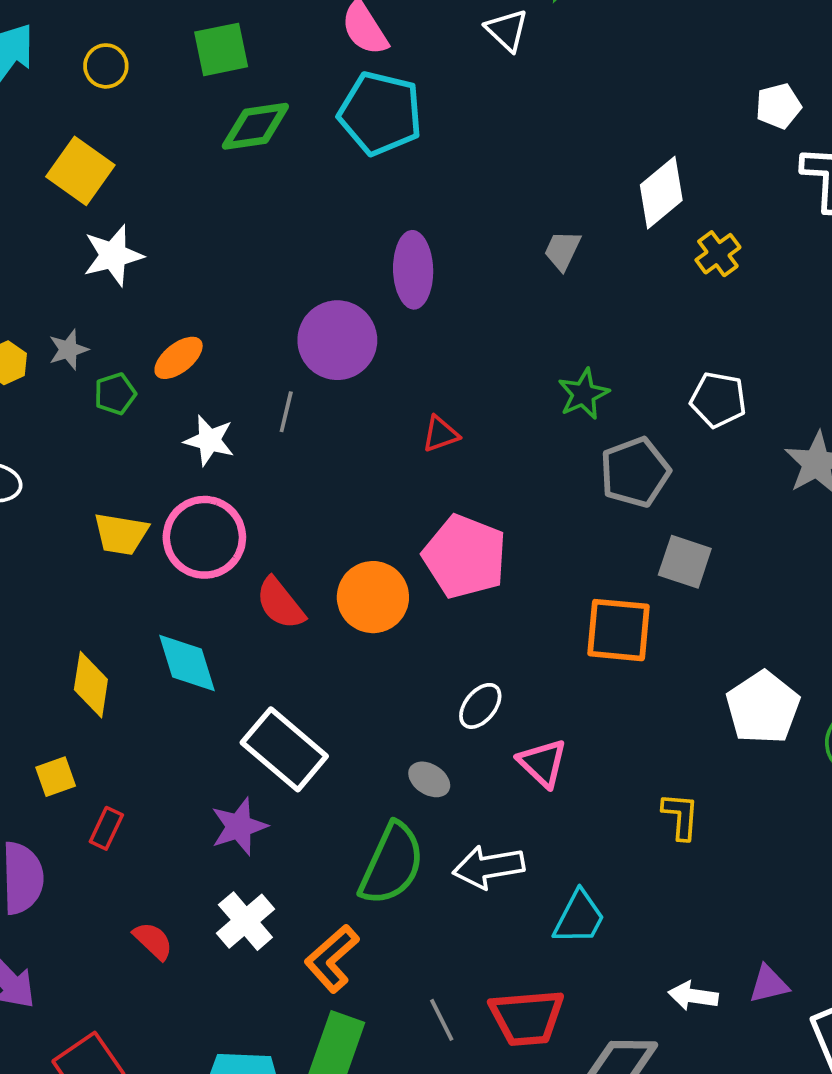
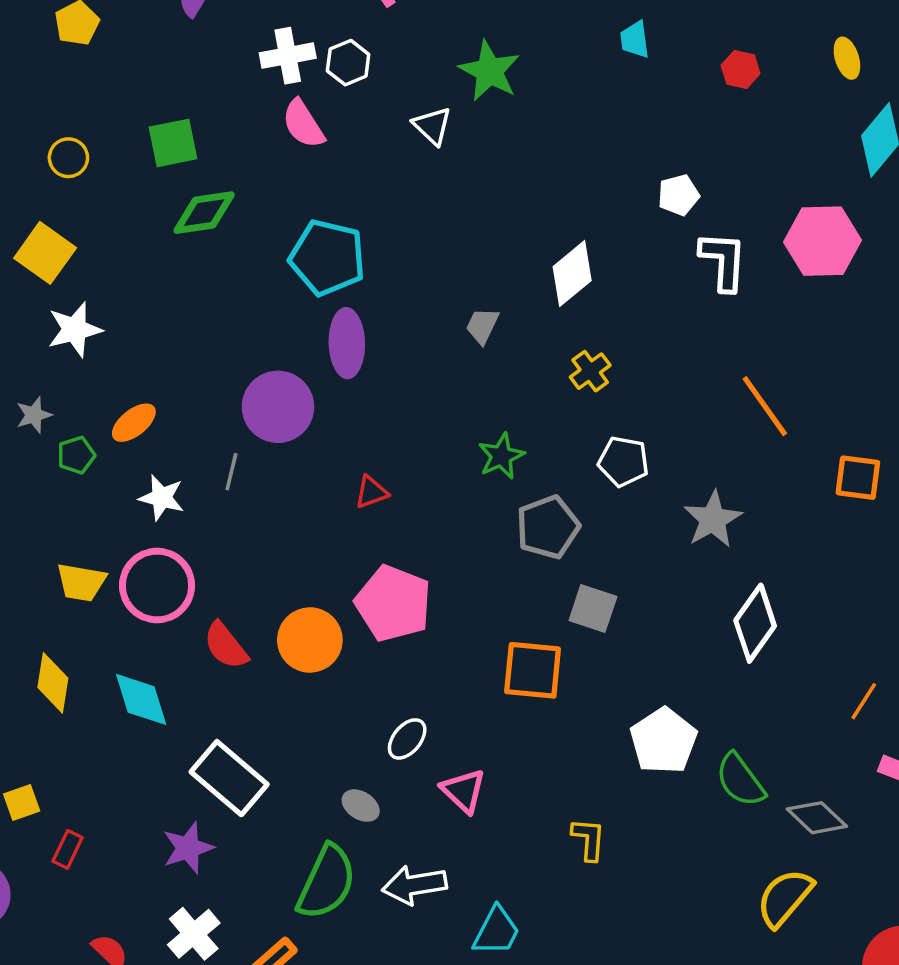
cyan pentagon: (380, 113) -> (327, 258), moved
yellow cross: (718, 254) -> (590, 371), moved
yellow diamond: (91, 685) -> (53, 683), moved

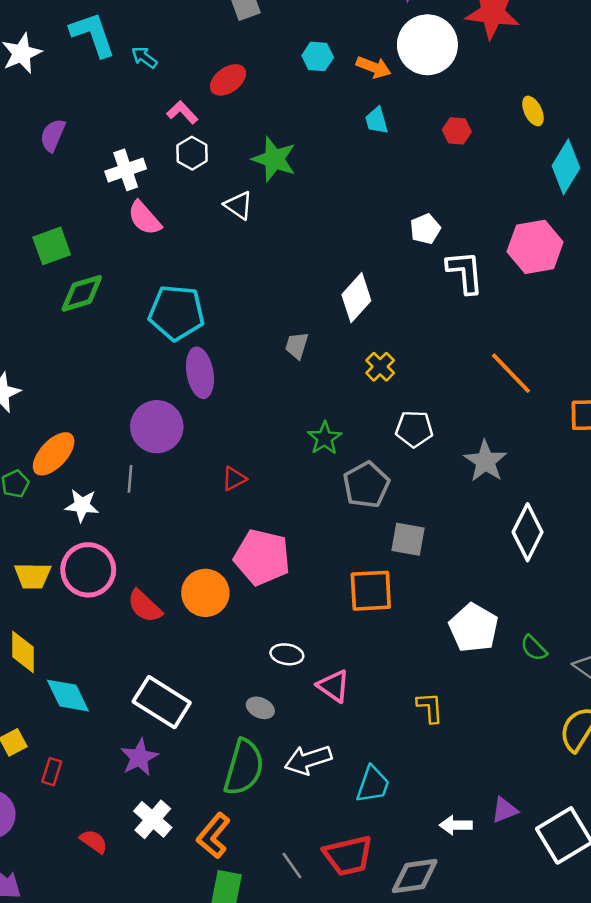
white hexagon: (348, 63) -> (192, 153), moved
orange ellipse: (134, 423) -> (54, 454), size x1.4
cyan diamond: (141, 699) -> (68, 696), moved
white ellipse: (407, 739) -> (287, 654), turned 68
green semicircle: (740, 780) -> (534, 648), size x0.7

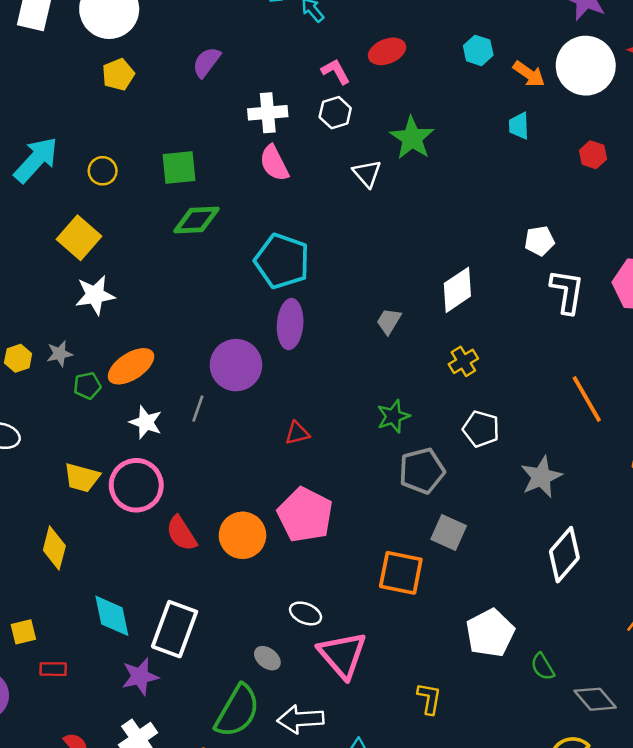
pink triangle: (334, 686) -> (343, 655), size x1.5
cyan diamond: (68, 696) -> (112, 616), moved
white rectangle: (162, 702) -> (175, 629), turned 64
red rectangle: (52, 772) -> (53, 669), turned 60

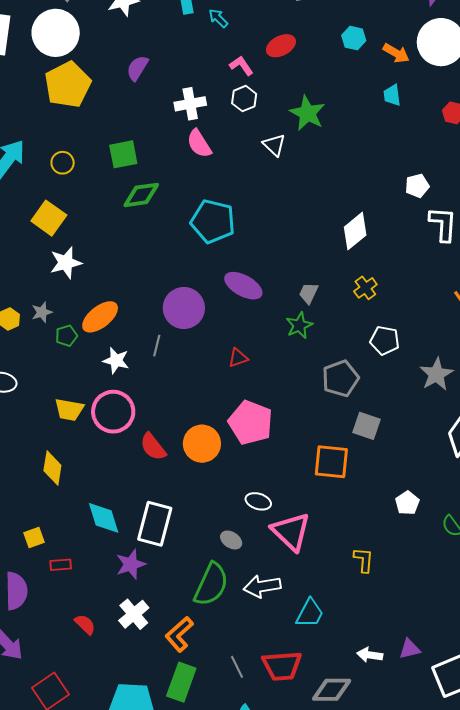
yellow pentagon: (118, 75) -> (68, 85), size x1.8
gray trapezoid: (389, 321) -> (309, 293), moved
purple ellipse: (290, 324) -> (243, 286), moved, turned -60
green star: (393, 416) -> (299, 325), moved
white pentagon: (490, 633) -> (407, 503), size x0.6

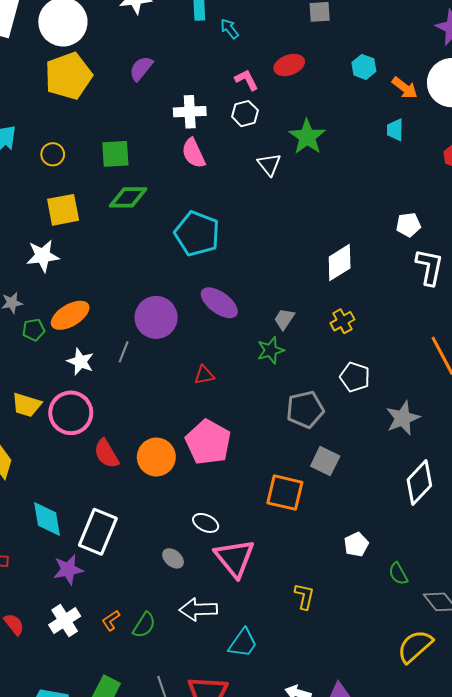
yellow square: (49, 218) -> (63, 210), moved, turned 36
green semicircle: (211, 584) -> (144, 625), moved, size x0.6
orange L-shape: (179, 634) -> (111, 620), moved, size x0.6

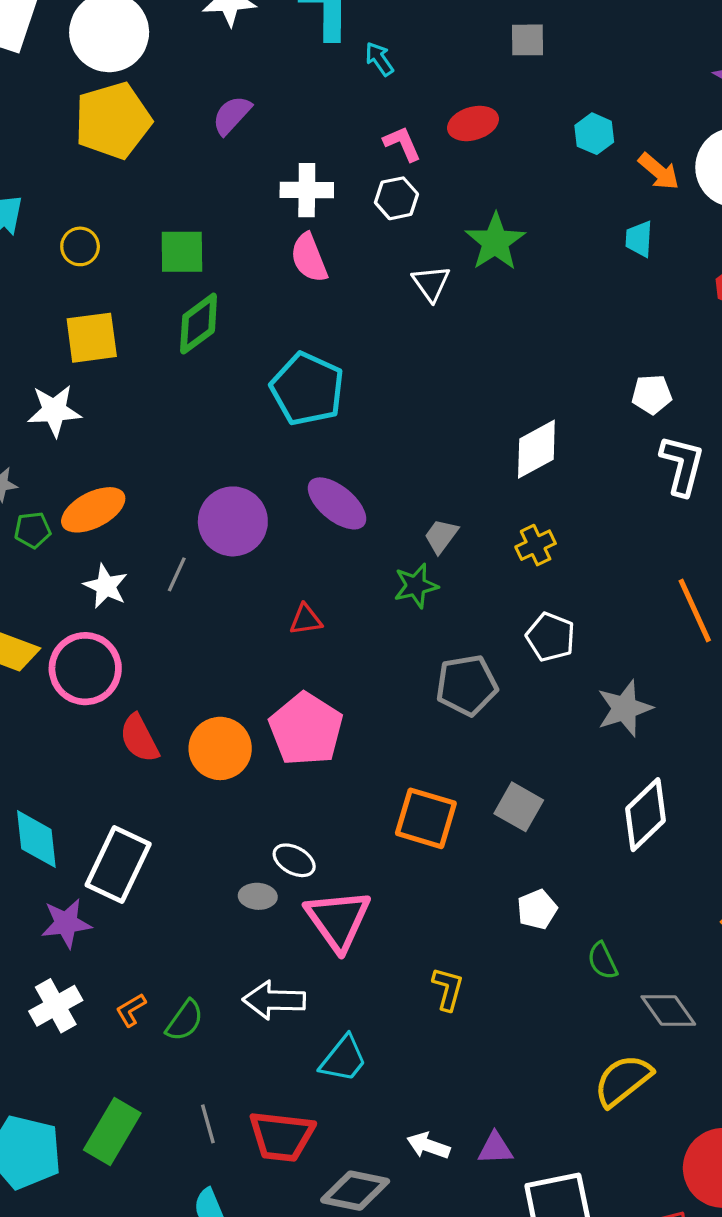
green diamond: (128, 197) -> (199, 324), turned -39
gray square: (325, 461) -> (519, 807), moved
gray ellipse: (173, 558) -> (258, 896), moved, turned -40

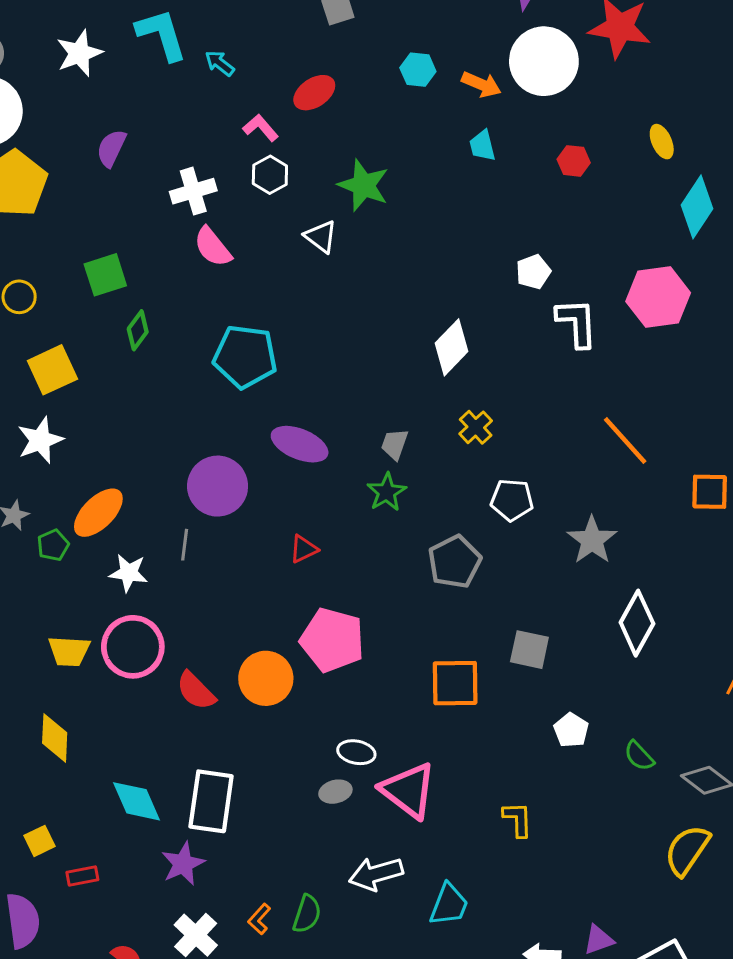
green diamond: (199, 324) -> (138, 330), size x0.7

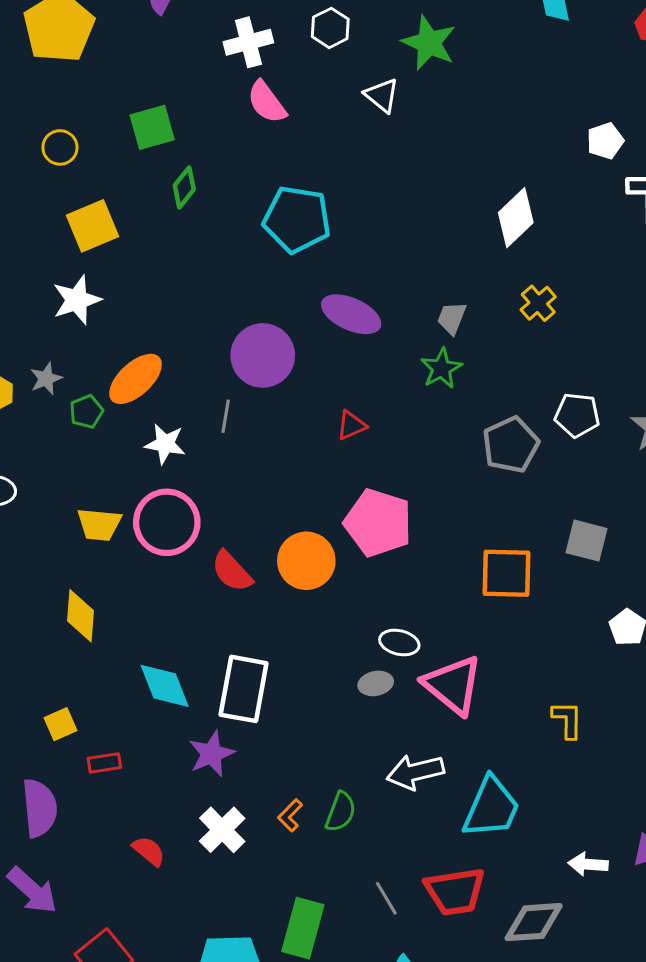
white pentagon: (512, 500) -> (577, 415), moved
cyan trapezoid: (449, 905) -> (491, 808), size x1.4

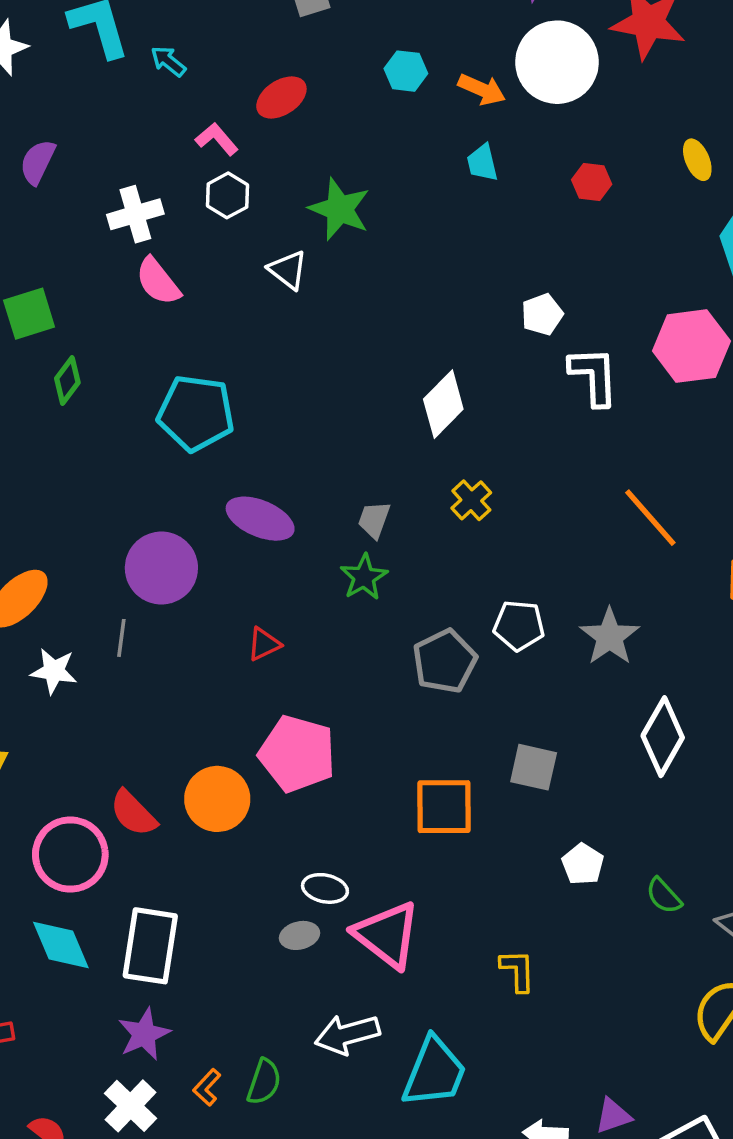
pink circle: (167, 522) -> (70, 855), moved
purple star: (211, 754) -> (144, 1034), moved

